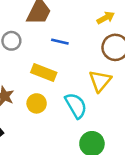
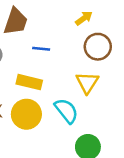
yellow circle: (37, 103) -> (26, 114), size x1.5

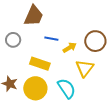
yellow arrow: (84, 18) -> (70, 48), moved

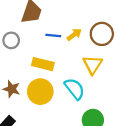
yellow arrow: (70, 48) -> (74, 35), moved

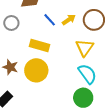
blue line: (53, 35) -> (50, 20), turned 40
cyan semicircle: (75, 89) -> (87, 74), moved

